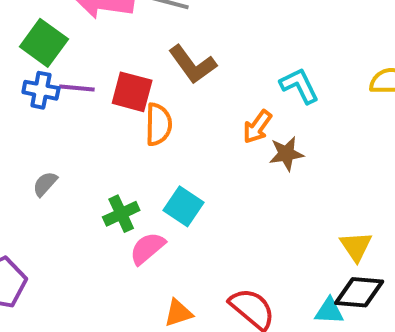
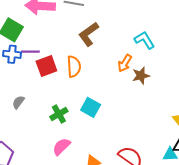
brown L-shape: (192, 64) -> (89, 34), turned 95
red square: (132, 92) -> (46, 66), moved, turned -30
pink semicircle: (147, 248) -> (61, 147), moved

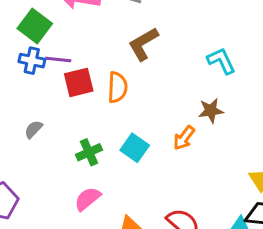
orange arrow: (125, 63) -> (184, 138), moved

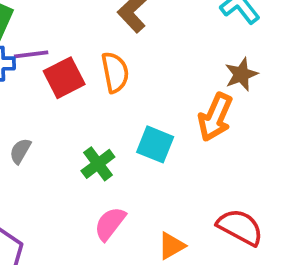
orange arrow: (184, 138) -> (215, 117), size x1.4

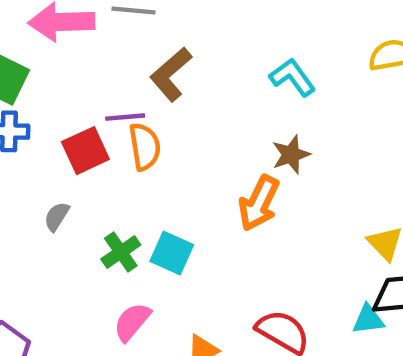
purple line: (31, 54) -> (125, 117), moved
cyan square: (155, 144) -> (172, 253), moved
gray semicircle: (20, 151) -> (57, 217), moved

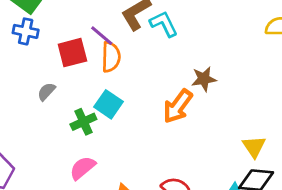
cyan L-shape: (292, 77) -> (164, 24), moved
purple line: (125, 117) -> (102, 36), turned 35
cyan square: (172, 253) -> (109, 104), moved

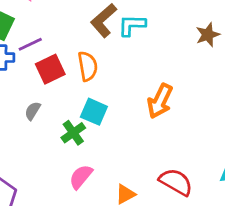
cyan L-shape: (164, 24) -> (132, 25), turned -52
purple line: (102, 36) -> (30, 44), moved, turned -55
brown star: (204, 79) -> (208, 35), moved

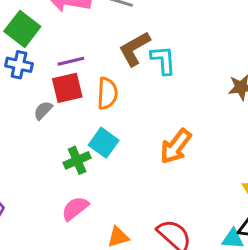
cyan L-shape: (132, 25) -> (163, 60), turned 72
purple line: (30, 44) -> (71, 61), moved
gray semicircle: (33, 111) -> (43, 110), moved

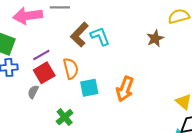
cyan square: (104, 143) -> (89, 88), moved, turned -30

